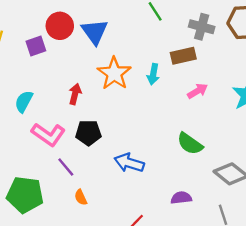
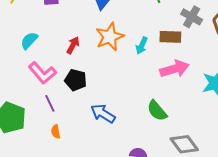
pink arrow: (197, 91) -> (175, 69), size x1.6

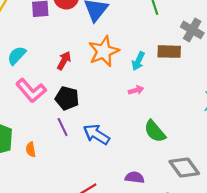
pink arrow: (175, 69) -> (136, 90), moved, size x0.5
purple line: (50, 103) -> (63, 127), moved
orange semicircle: (56, 132) -> (31, 149), moved

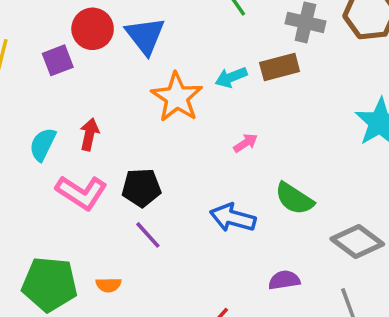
red arrow: (64, 61) -> (89, 134), moved
cyan arrow: (138, 61) -> (231, 77), moved, turned 60
blue arrow: (96, 134) -> (233, 218), moved
orange semicircle: (31, 149) -> (108, 285), turned -64

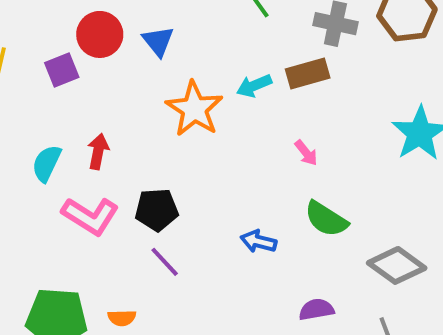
blue triangle: (145, 36) -> (158, 41), size x0.7
pink arrow: (246, 143) -> (306, 153), moved, turned 85
blue arrow: (233, 218) -> (258, 241), size x0.7

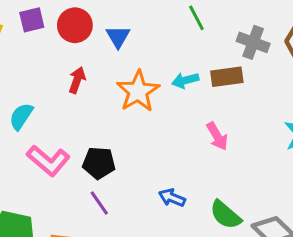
purple square: (62, 70) -> (32, 20), moved
red arrow: (98, 151) -> (77, 80), moved
pink arrow: (306, 153) -> (217, 136), size x1.4
green semicircle: (326, 219) -> (226, 215), moved

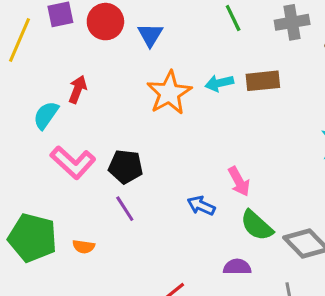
gray cross: (253, 42) -> (292, 22), moved, turned -32
red arrow: (77, 80) -> (78, 89), moved
pink arrow: (217, 136) -> (239, 181), moved

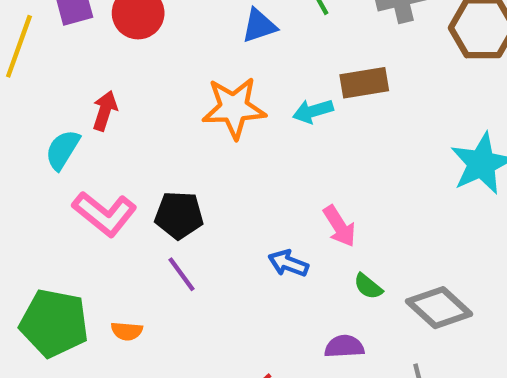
blue triangle: (150, 35) -> (259, 26), moved, turned 44
cyan arrow: (219, 83) -> (313, 111), moved
orange star: (169, 93) -> (234, 108), turned 30
green semicircle: (257, 225) -> (368, 286), size x0.6

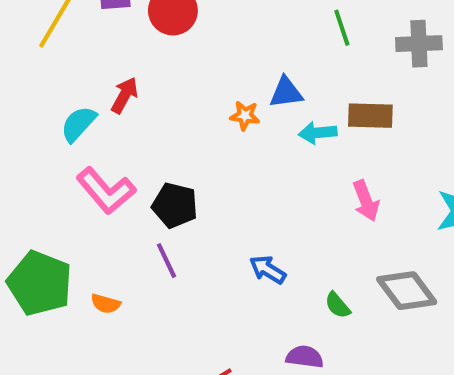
blue triangle: (259, 26) -> (286, 92), moved
orange star: (234, 108) -> (245, 116), size x0.5
pink arrow: (339, 226) -> (366, 201), moved
gray diamond: (439, 308) -> (407, 291), moved

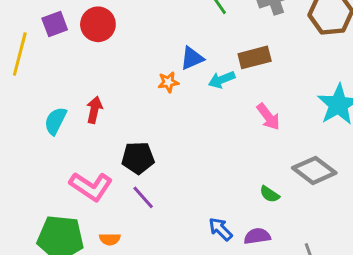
red arrow: (125, 95) -> (94, 110), moved
pink L-shape: (106, 191) -> (91, 186), moved
blue arrow: (268, 270) -> (220, 229), moved, turned 30

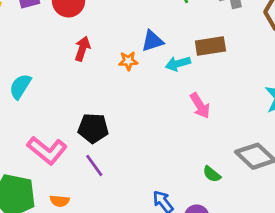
red arrow: (94, 110) -> (82, 49), moved
pink arrow: (268, 117) -> (200, 106), moved

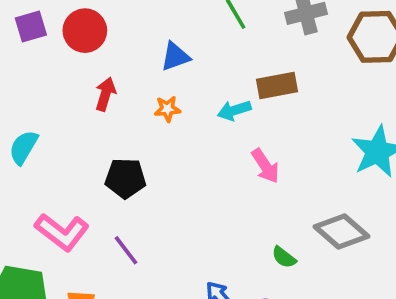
blue triangle: (152, 41) -> (175, 57), moved
black pentagon: (93, 128) -> (125, 178), moved

